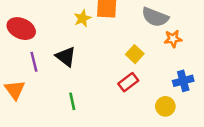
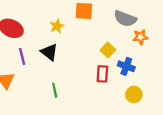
yellow star: (82, 18) -> (57, 26), moved
blue cross: (183, 81) -> (126, 66), moved, turned 35
red rectangle: (128, 82) -> (102, 74), turned -49

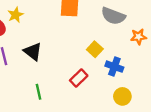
yellow star: (57, 26) -> (15, 15), moved
orange star: (140, 37) -> (138, 37), moved
red rectangle: (102, 74) -> (79, 78), moved, turned 42

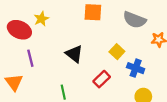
black triangle: (33, 52) -> (74, 54), moved

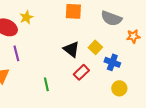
black triangle: (74, 54) -> (71, 49), moved

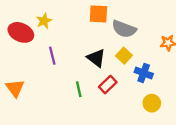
gray semicircle: (111, 18) -> (124, 29), moved
purple line: (16, 53) -> (52, 56), moved
green line: (46, 84) -> (79, 89), moved

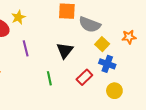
yellow square: (124, 56) -> (102, 44), moved
black triangle: (96, 58) -> (65, 50), turned 30
red rectangle: (108, 85) -> (84, 77), moved

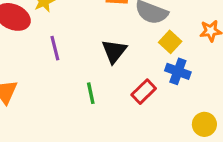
yellow circle: (114, 91) -> (204, 124), moved

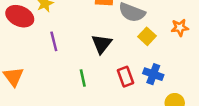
blue cross: (178, 71) -> (153, 74), moved
red rectangle: (144, 92) -> (126, 77), turned -66

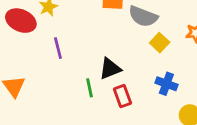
black triangle: (102, 44) -> (110, 69), moved, turned 30
red rectangle: (126, 77) -> (122, 96), moved

